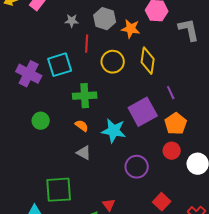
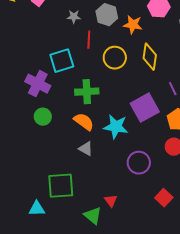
purple cross: (29, 74) -> (38, 84), moved
orange semicircle: (82, 126) -> (84, 122), size x1.5

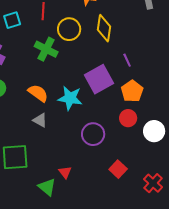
cyan square: (62, 61) -> (12, 20), moved, size x0.7
green cross: (87, 92) -> (46, 49), moved, turned 30

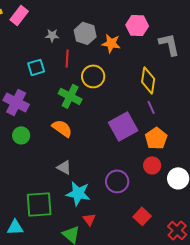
yellow diamond: (104, 28) -> (148, 80), moved
orange semicircle: (38, 93) -> (62, 128), moved
cyan star: (70, 98) -> (78, 193), moved

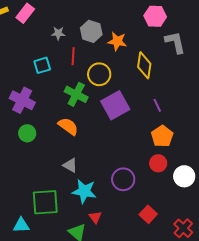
pink hexagon: (137, 25) -> (155, 16), moved
yellow diamond: (148, 80) -> (144, 65), moved
purple square: (123, 126) -> (115, 105), moved

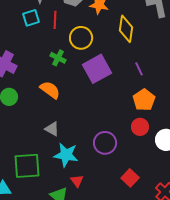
cyan square: (42, 65) -> (31, 18), moved
green cross: (76, 94) -> (58, 58), size x0.7

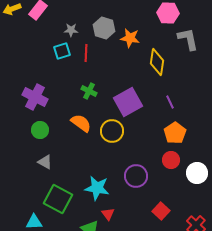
yellow circle: (81, 38) -> (112, 131), moved
gray triangle: (52, 129) -> (45, 162), moved
green square: (27, 166) -> (58, 199), turned 32

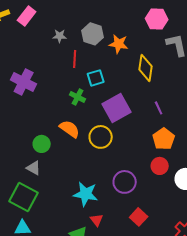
cyan square: (62, 51) -> (96, 78), moved
purple cross: (35, 97) -> (24, 82), moved
green circle: (40, 130) -> (42, 144), moved
green square: (58, 199) -> (24, 197), moved
red square: (161, 211) -> (139, 217), moved

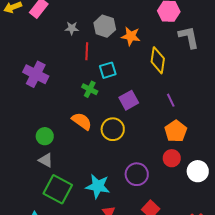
purple square: (117, 108) -> (129, 100), size x0.7
green circle: (42, 144) -> (45, 136), moved
green square: (24, 197) -> (58, 189), moved

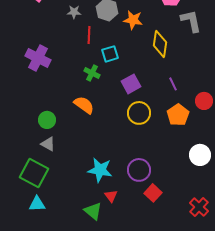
yellow circle: (113, 129) -> (139, 113), moved
red circle: (172, 158) -> (204, 101), moved
purple circle: (137, 174) -> (139, 170), moved
green square: (58, 189) -> (34, 173), moved

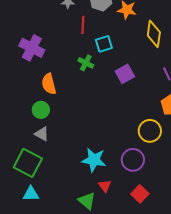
orange semicircle: (84, 105) -> (49, 84), moved, turned -140
yellow circle: (139, 113) -> (150, 131), moved
red square: (153, 193) -> (140, 194), moved

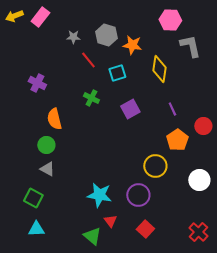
red line: (83, 25) -> (88, 60), turned -42
cyan square: (104, 44) -> (117, 73), moved
purple cross: (32, 48) -> (37, 83), size x0.7
green square: (28, 163) -> (33, 198), size x0.7

